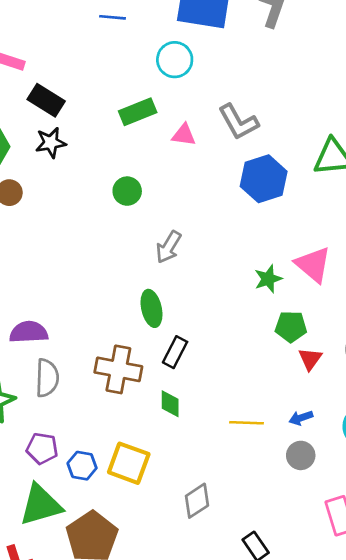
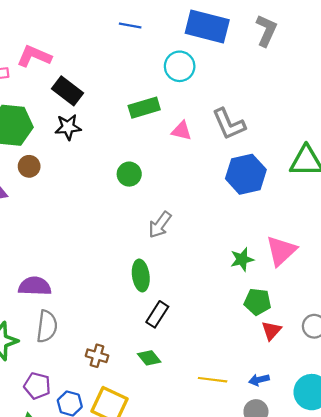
pink triangle: (313, 265) -> (281, 251), turned 32
brown cross: (118, 369) -> (97, 356), moved, size x0.6
green diamond: (170, 404) -> (149, 358), turned -45

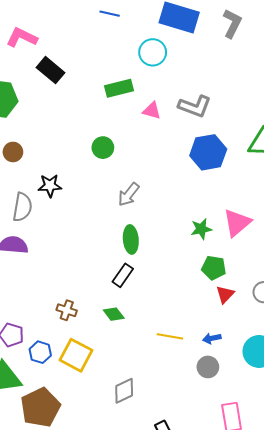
gray L-shape: (229, 124) -> (195, 106), turned -48
black star: (68, 127) -> (50, 186), moved
brown circle: (29, 166) -> (13, 152), moved
green ellipse: (141, 275) -> (131, 239), moved
gray semicircle: (47, 326) -> (22, 207), moved

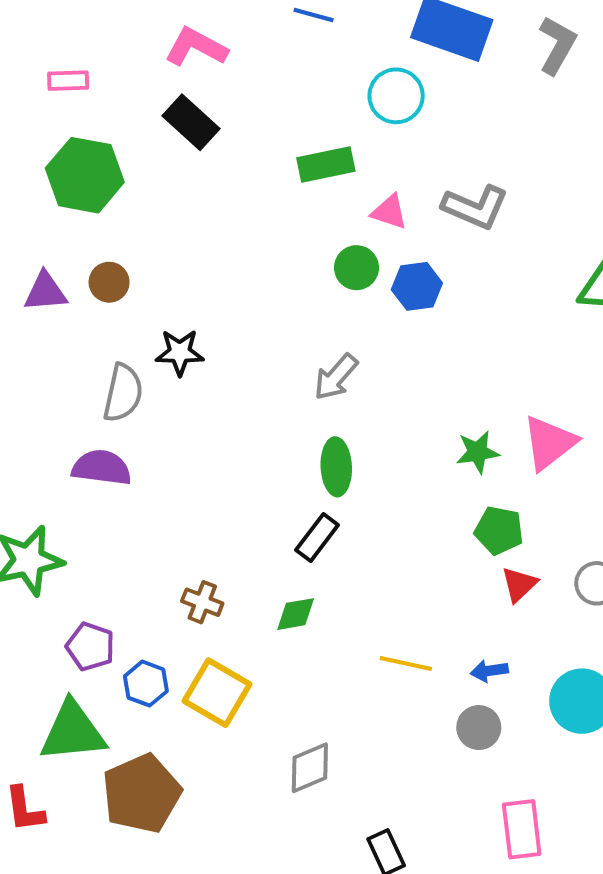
pink L-shape: (22, 37) -> (196, 47), moved
green circle: (103, 148) -> (356, 268), moved
blue hexagon: (208, 152) -> (417, 286), moved, size x0.7
green diamond: (114, 314) -> (296, 614), turned -65

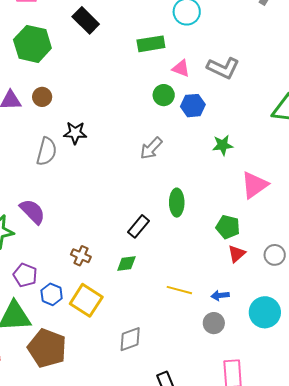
green star: (478, 452) -> (223, 145), moved
green ellipse: (336, 467) -> (177, 203), moved
purple semicircle: (102, 468) -> (32, 212), moved, turned 36
brown pentagon: (142, 794) -> (47, 348), turned -30

